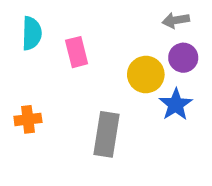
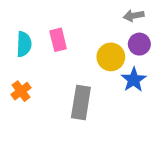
cyan semicircle: (32, 33) -> (24, 44), moved
orange cross: (28, 119) -> (21, 91), turned -30

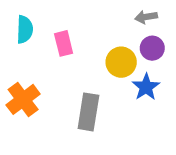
cyan semicircle: (24, 44) -> (25, 29), moved
orange cross: (21, 91) -> (23, 99), size x1.5

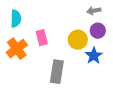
pink rectangle: (64, 43) -> (42, 38), moved
orange cross: (23, 99) -> (17, 49), moved

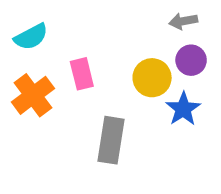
cyan semicircle: (16, 19) -> (31, 37), turned 60

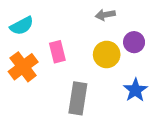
gray arrow: (183, 21) -> (105, 15), moved
blue star: (183, 109) -> (135, 90), moved

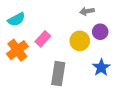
gray arrow: (105, 15) -> (87, 11), moved
pink rectangle: (57, 52) -> (43, 39), turned 56

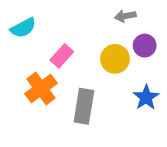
orange cross: (17, 50) -> (41, 88), moved

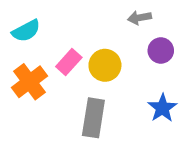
yellow circle: (115, 59) -> (105, 65), moved
orange cross: (41, 88) -> (29, 82), moved

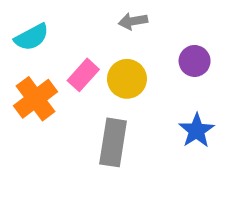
gray arrow: (139, 18) -> (133, 21), moved

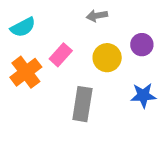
yellow circle: (127, 79) -> (107, 58), moved
blue star: (197, 131) -> (143, 95), turned 30

